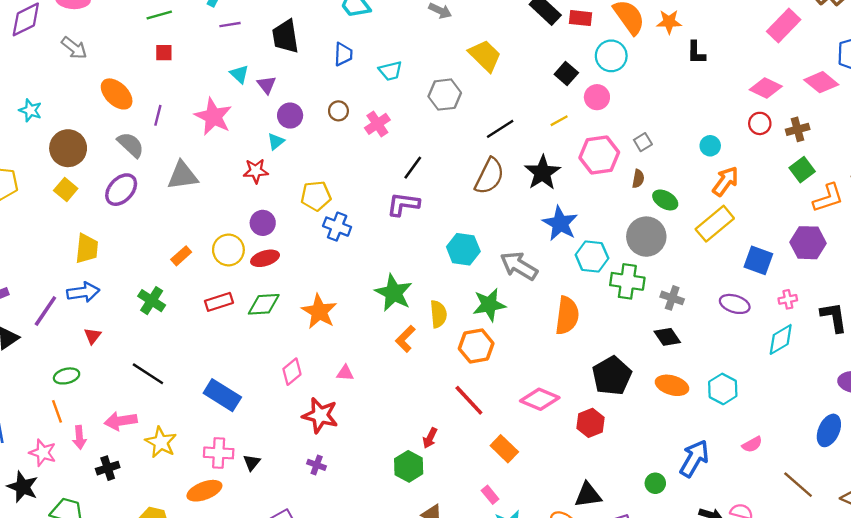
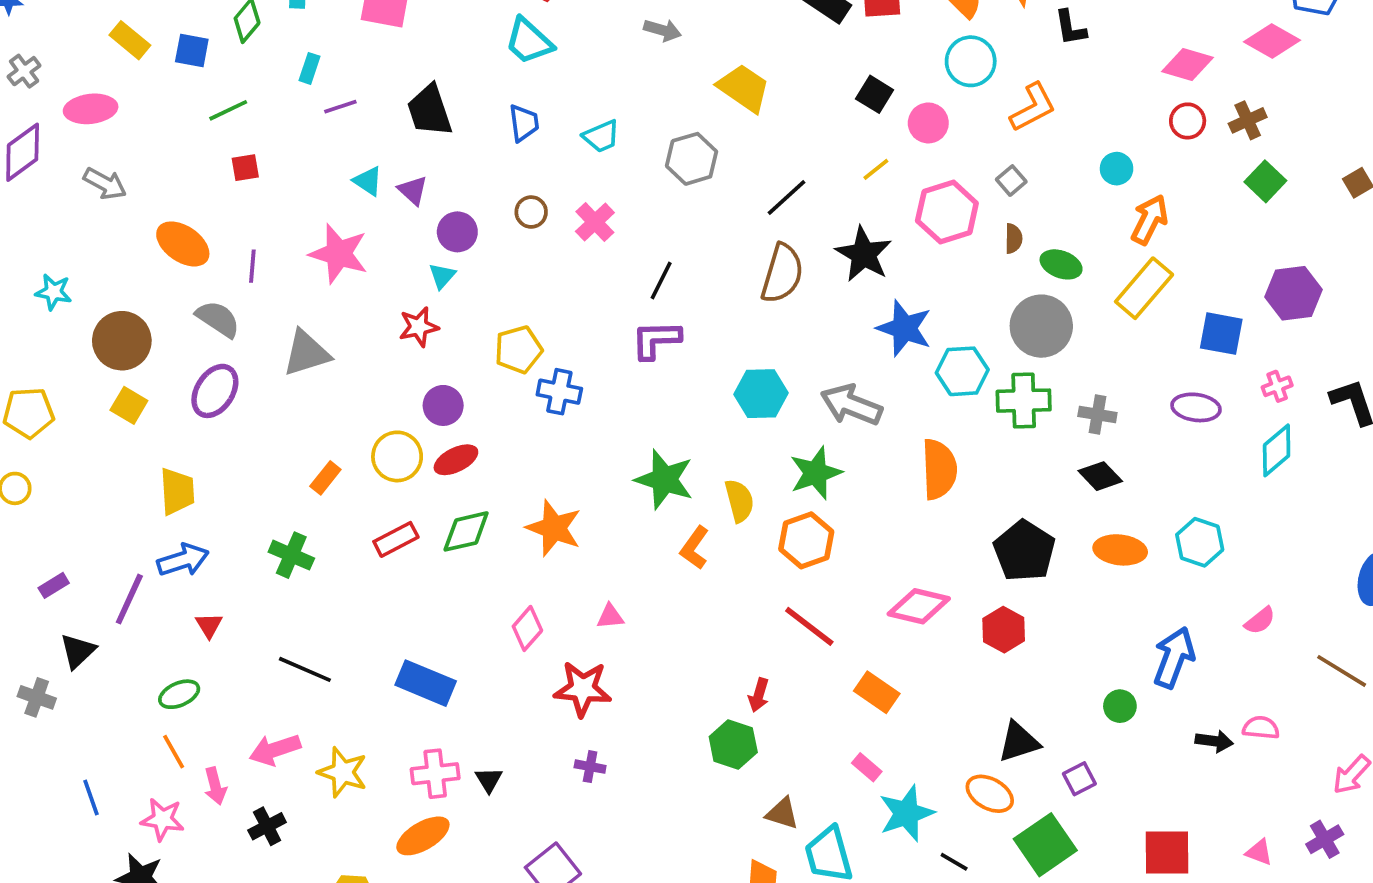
cyan circle: (611, 56) -> (971, 61), moved
orange L-shape: (828, 198) -> (1033, 107), moved

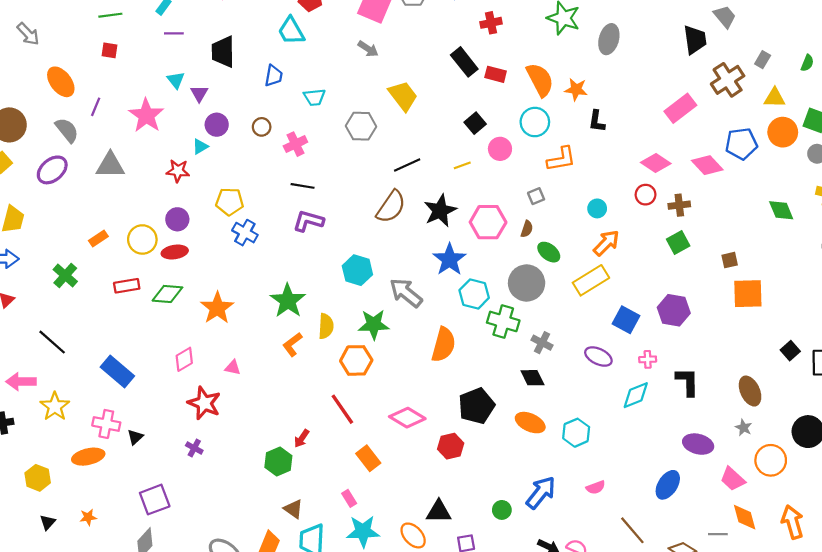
pink hexagon: (947, 212) -> (488, 222), moved
black line: (661, 281) -> (303, 186), moved, turned 55

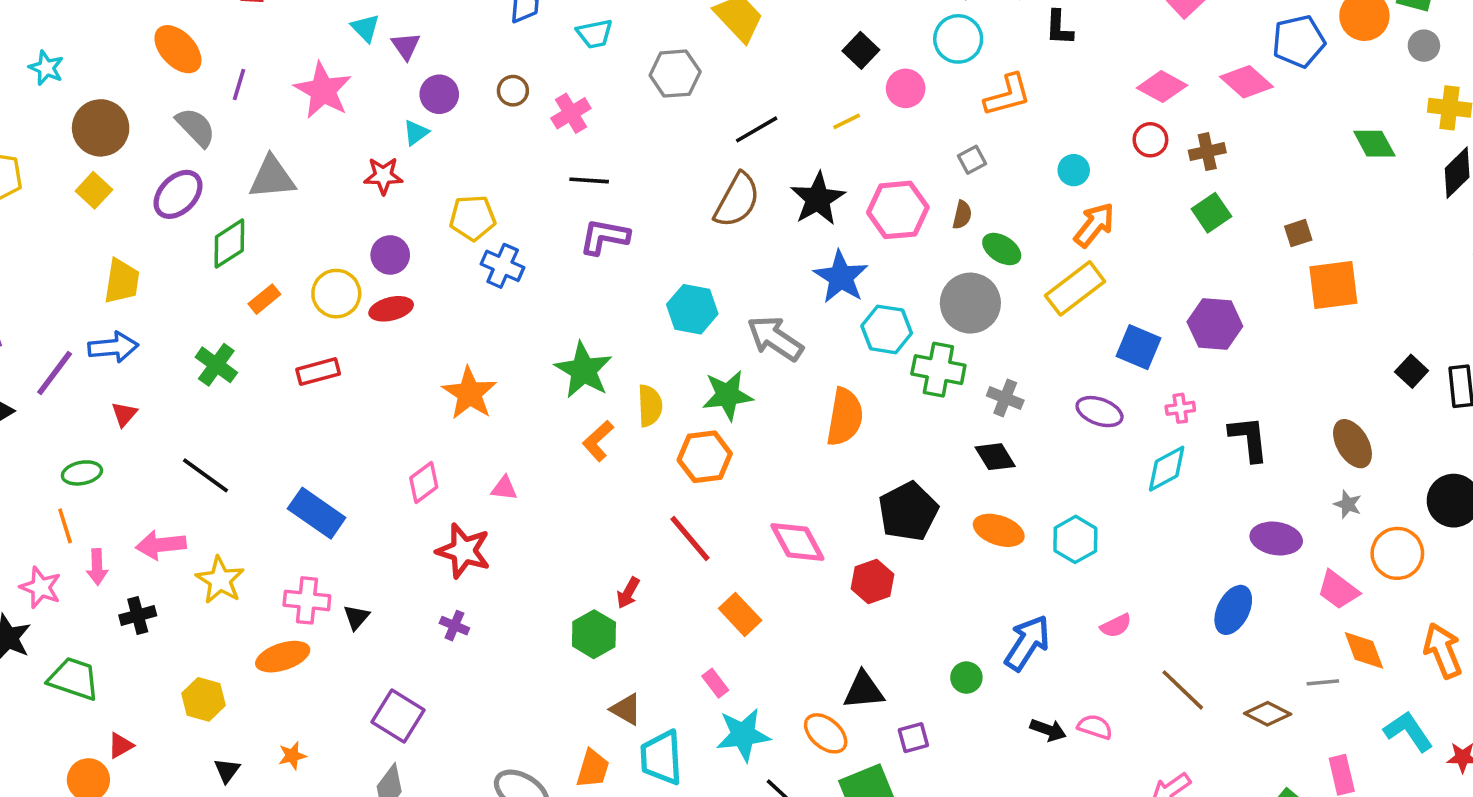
green diamond: (167, 294) -> (229, 244), moved, turned -32
pink diamond: (407, 418) -> (797, 542), turned 36
purple square: (155, 500) -> (398, 716), turned -32

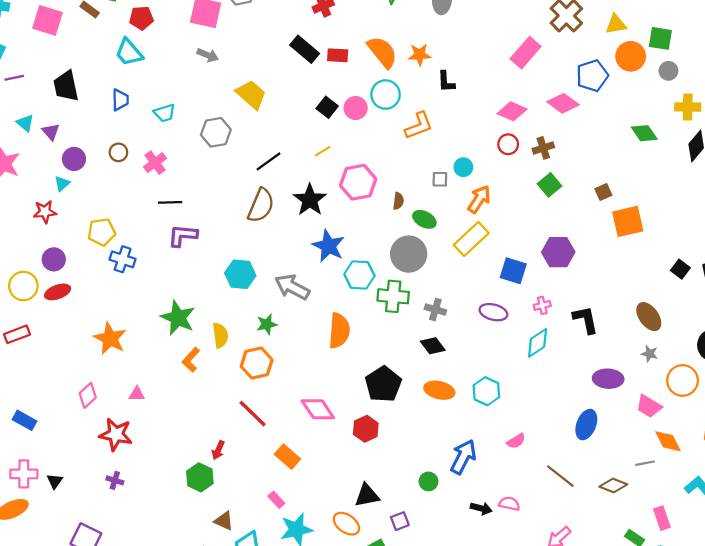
pink circle: (906, 88) -> (356, 108), moved
gray square: (972, 160) -> (440, 179), moved, turned 35
pink hexagon: (898, 210) -> (358, 182), moved
green star: (727, 395) -> (267, 324), size x0.7
blue rectangle: (317, 513) -> (24, 420), size x0.7

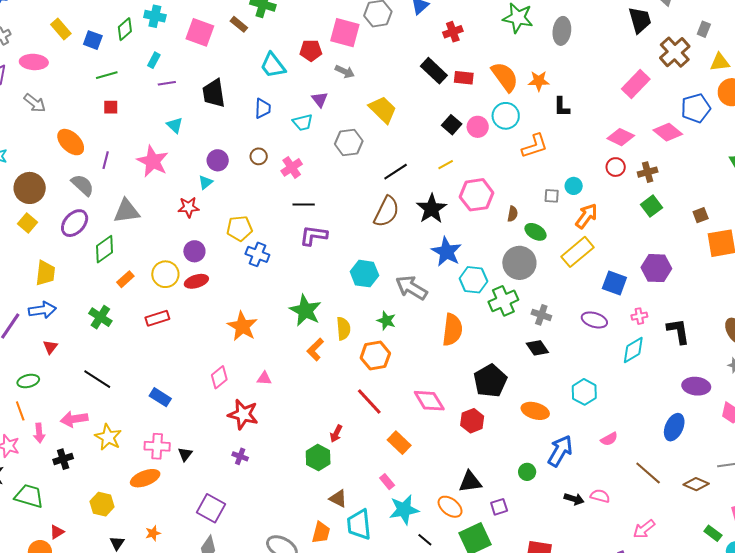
red pentagon: (141, 18) -> (311, 50), moved
purple triangle: (51, 132) -> (320, 99), moved
green cross: (393, 296) -> (503, 301), turned -32
green star: (267, 324) -> (386, 321), turned 30
orange ellipse: (439, 390) -> (535, 411), moved

